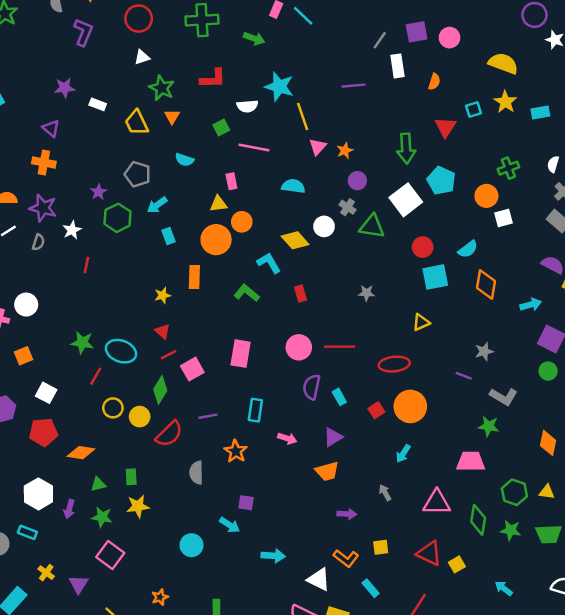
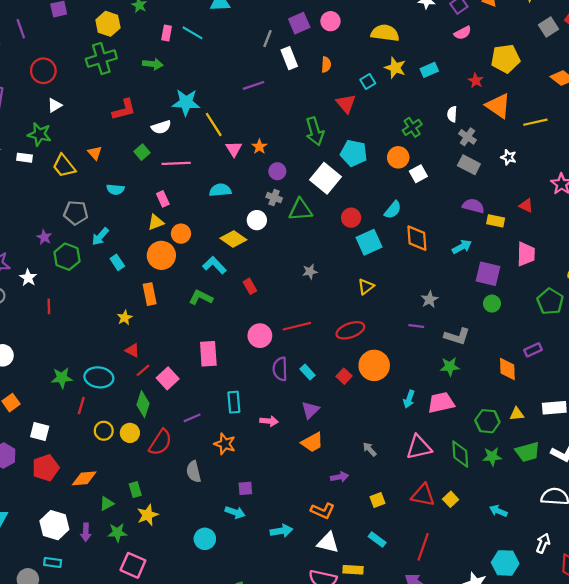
green star: (162, 88) -> (39, 134), moved
cyan arrow: (403, 454) -> (409, 399), moved
orange L-shape: (346, 558) -> (323, 511), moved

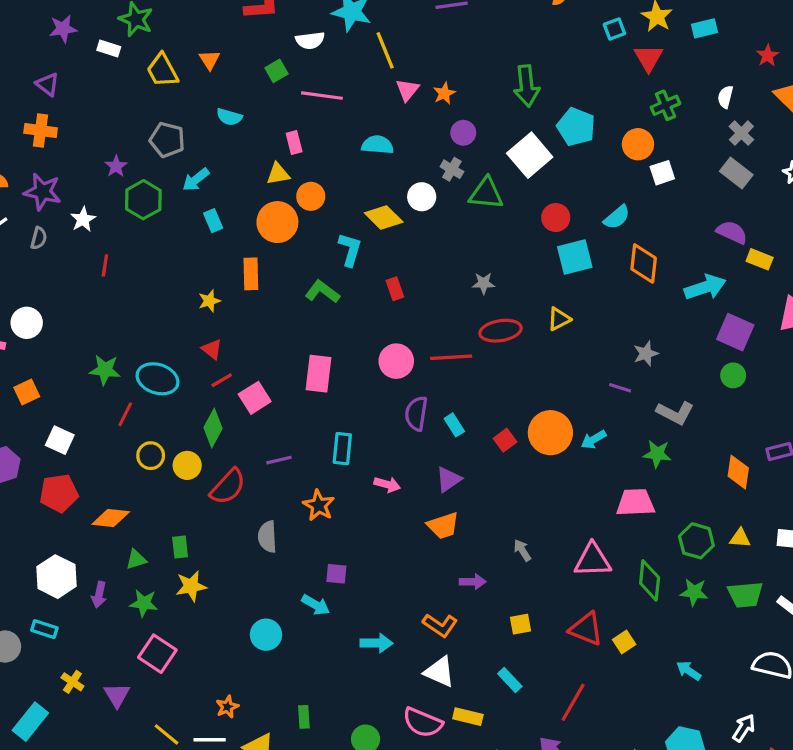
red triangle: (346, 104) -> (648, 58), moved
cyan arrow: (462, 247) -> (705, 287), size x1.4
cyan L-shape: (214, 265) -> (350, 250), turned 50
red ellipse: (350, 330) -> (501, 331), moved
cyan arrow: (409, 399) -> (593, 440), moved, turned 30

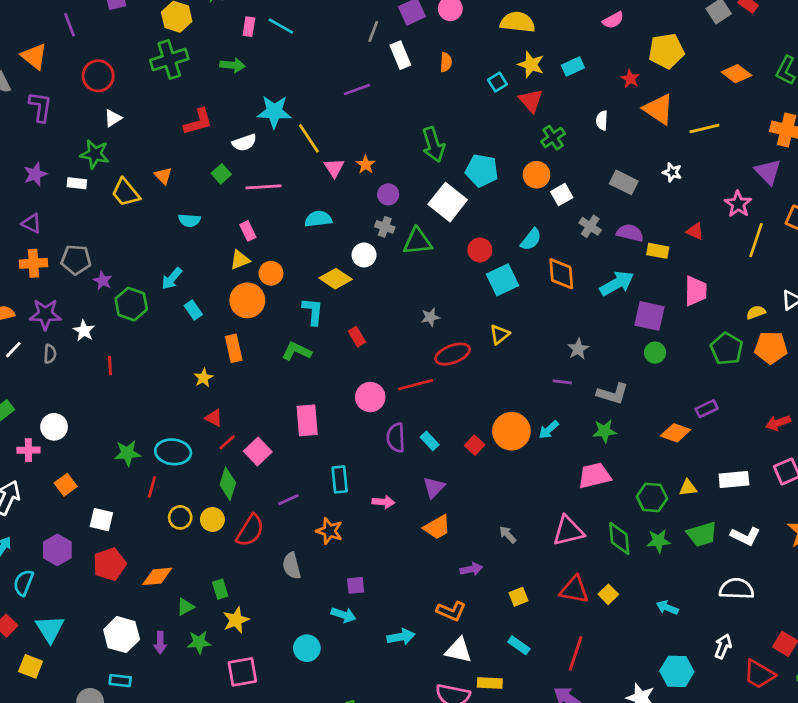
gray cross: (741, 133) -> (590, 226), moved
gray pentagon: (167, 140) -> (76, 260), moved
orange diamond: (738, 472) -> (676, 433), turned -68
pink square: (157, 654) -> (242, 672), moved, turned -32

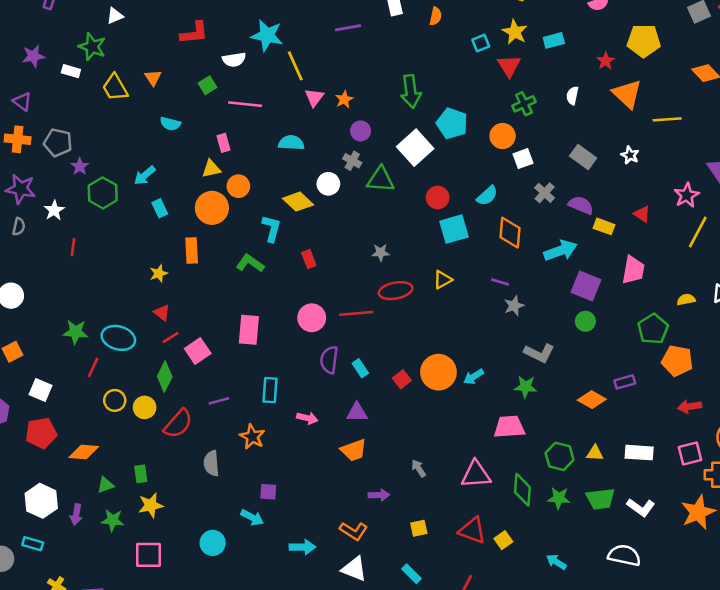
orange pentagon: (771, 348) -> (677, 361), moved
purple line: (562, 382) -> (500, 282), moved
purple triangle: (434, 487) -> (357, 412), turned 35

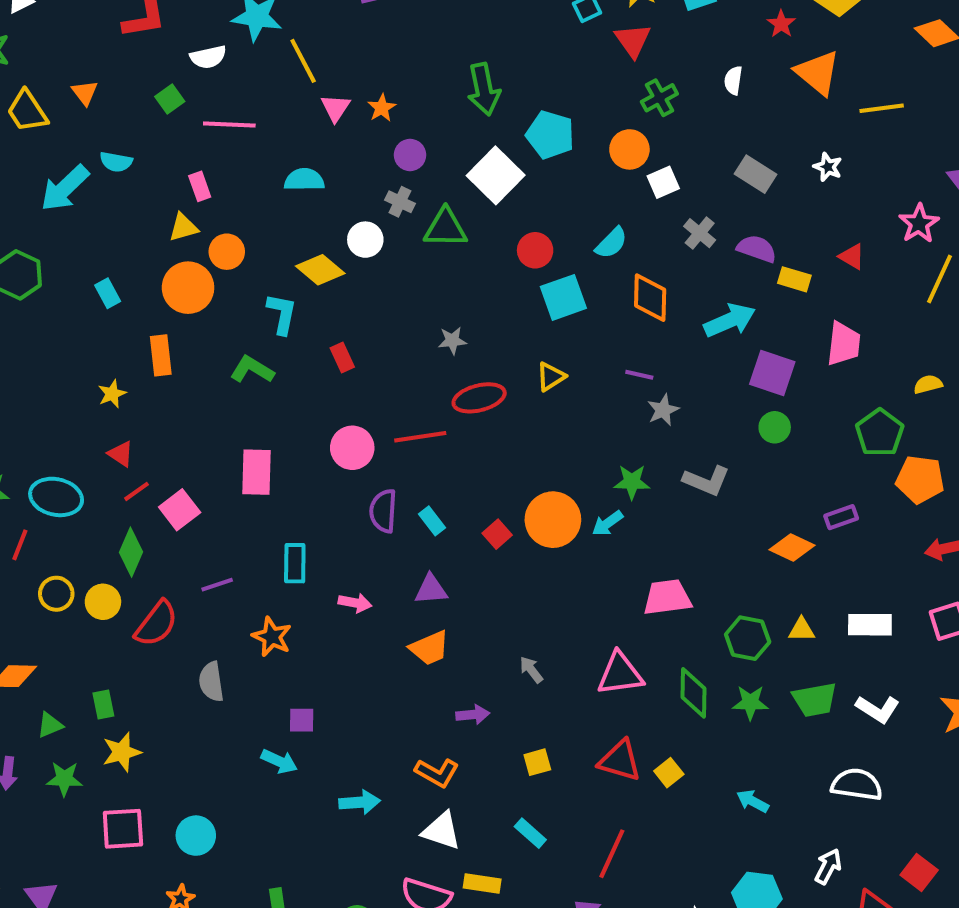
cyan arrow: (145, 175) -> (65, 188), moved, size x1.5
green star: (526, 387) -> (632, 482), moved
cyan circle: (213, 543) -> (196, 836), moved

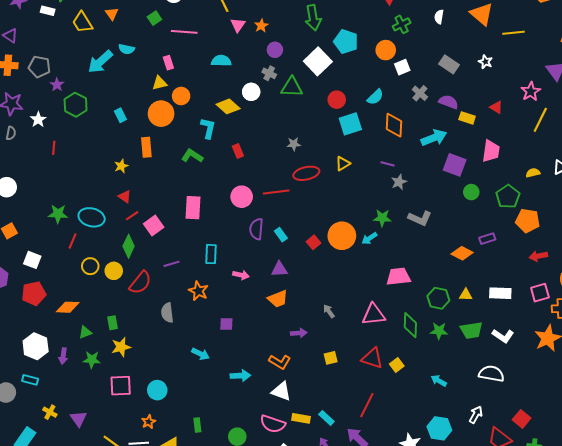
green circle: (775, 427) -> (471, 192), moved
purple square: (302, 720) -> (226, 324), moved
cyan rectangle: (530, 833) -> (326, 418), moved

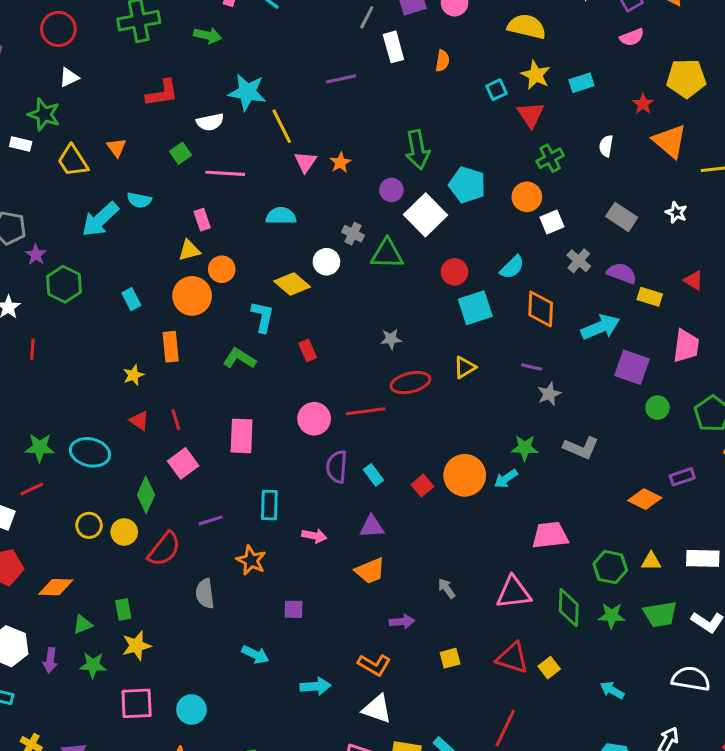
purple circle: (275, 50) -> (391, 190), moved
red line: (132, 216) -> (176, 420), moved, turned -72
red line: (73, 241) -> (32, 489), moved, turned 42

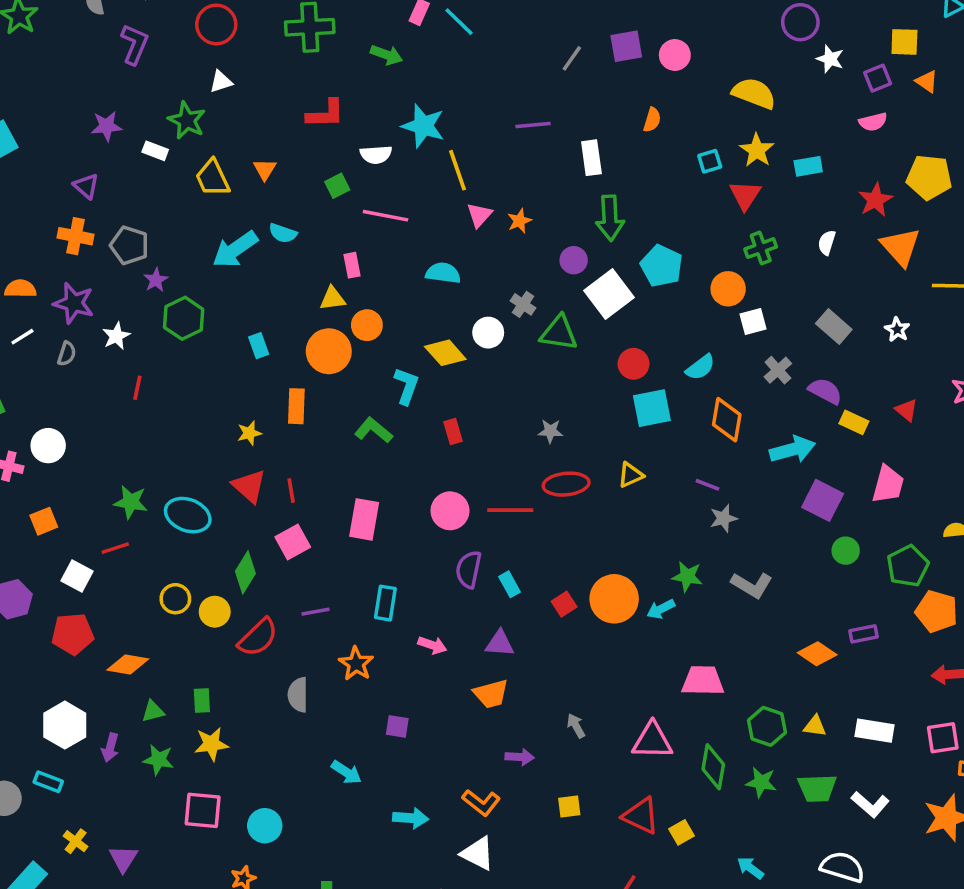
white rectangle: (393, 47) -> (591, 158), moved
red star: (643, 104) -> (875, 200), size x1.4
red triangle: (139, 421) -> (249, 486), size x1.5

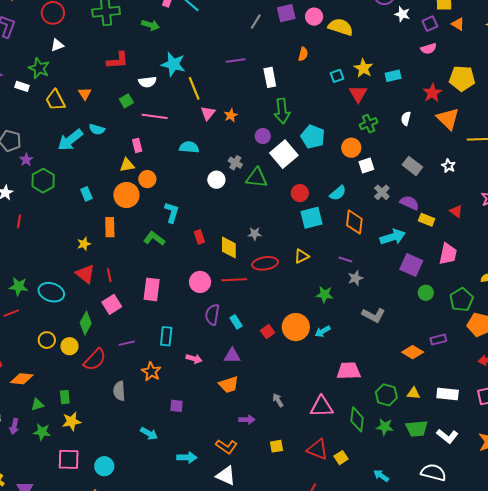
yellow semicircle: (754, 93) -> (341, 27), moved
yellow diamond: (445, 353) -> (229, 247), moved, turned 45
green star: (687, 576) -> (325, 294), moved

